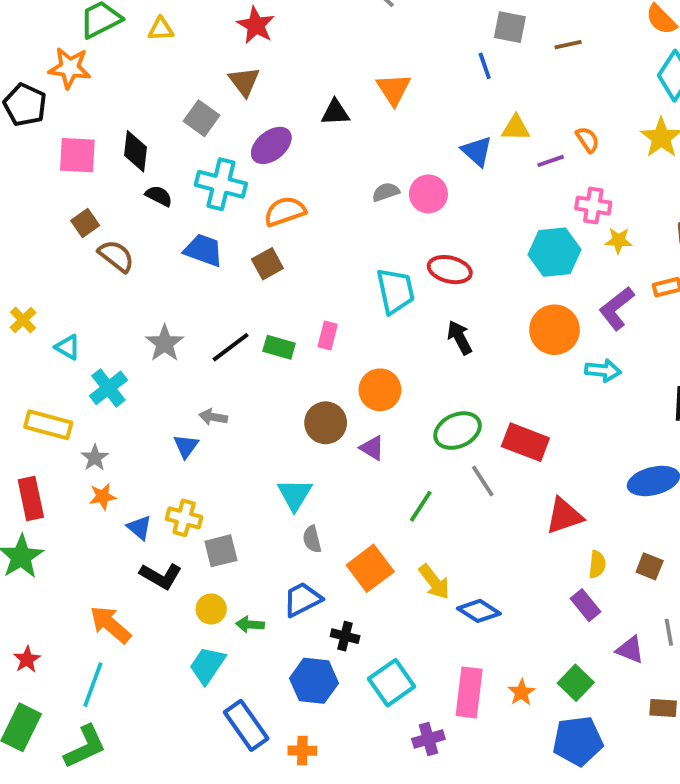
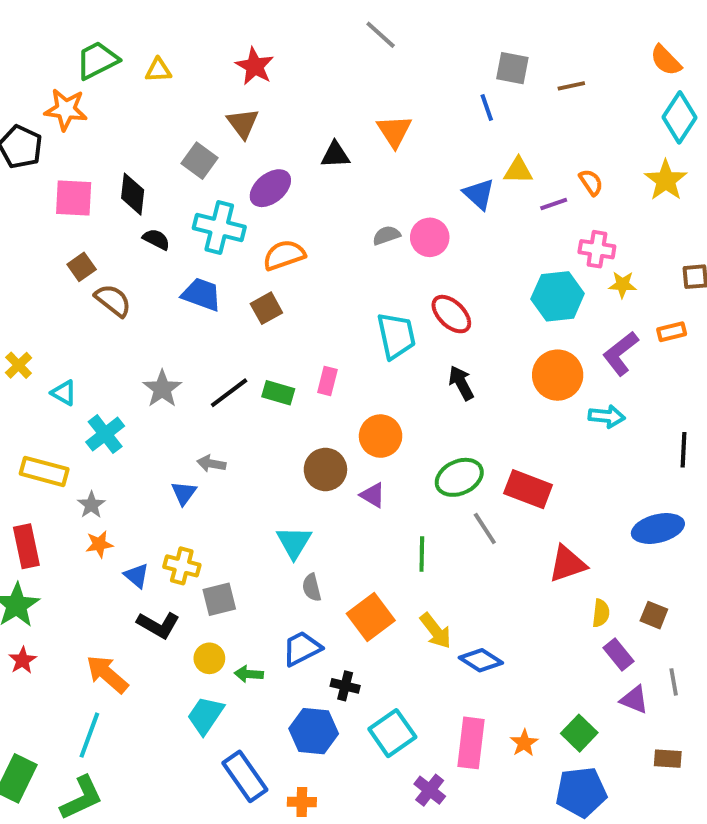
red ellipse: (450, 270) -> (451, 314), turned 30
green line: (421, 506) -> (422, 554), turned -32
purple rectangle: (586, 605) -> (619, 654), moved
red star: (27, 659) -> (22, 660), moved
purple cross: (428, 739) -> (430, 790), turned -36

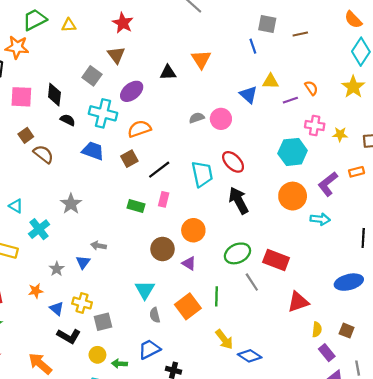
yellow star: (622, 285) -> (340, 134), moved
black arrow: (461, 383) -> (239, 200), size x1.4
black line: (229, 393) -> (159, 170), moved
gray star: (91, 505) -> (57, 269), moved
orange square: (371, 617) -> (188, 306), moved

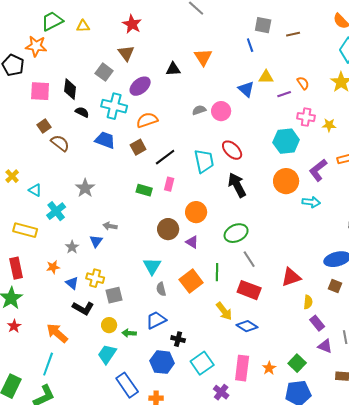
red rectangle: (276, 260) -> (249, 290), moved
brown square: (347, 331) -> (335, 286), moved

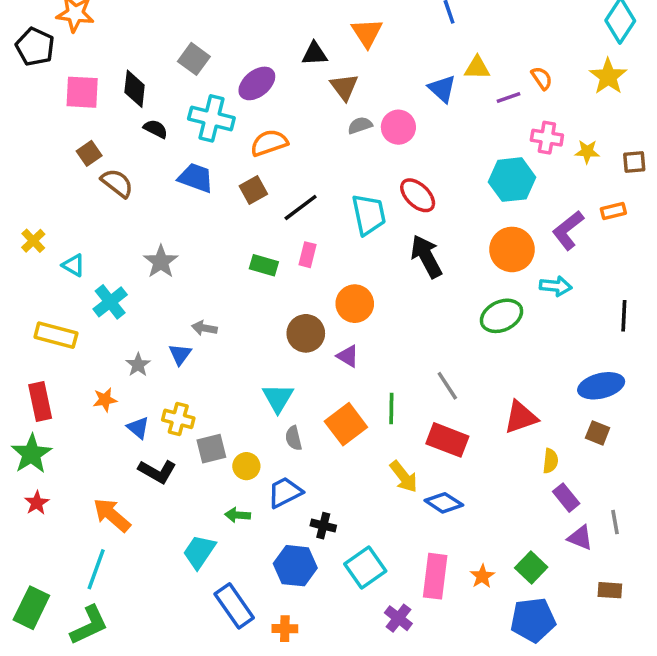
brown triangle: (126, 53) -> (344, 87), moved
green ellipse: (236, 233) -> (502, 316), moved
yellow circle: (109, 325) -> (246, 466), moved

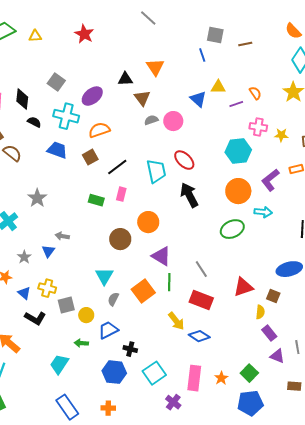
purple triangle: (348, 356) -> (161, 256), moved, size x1.5
brown square: (598, 433) -> (273, 296), moved
gray semicircle: (294, 438) -> (113, 299), turned 40
blue rectangle: (234, 606) -> (67, 407), moved

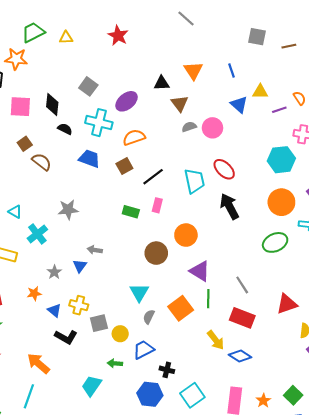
blue line: (202, 55) -> (232, 71), moved
gray star: (37, 198) -> (68, 210), turned 30

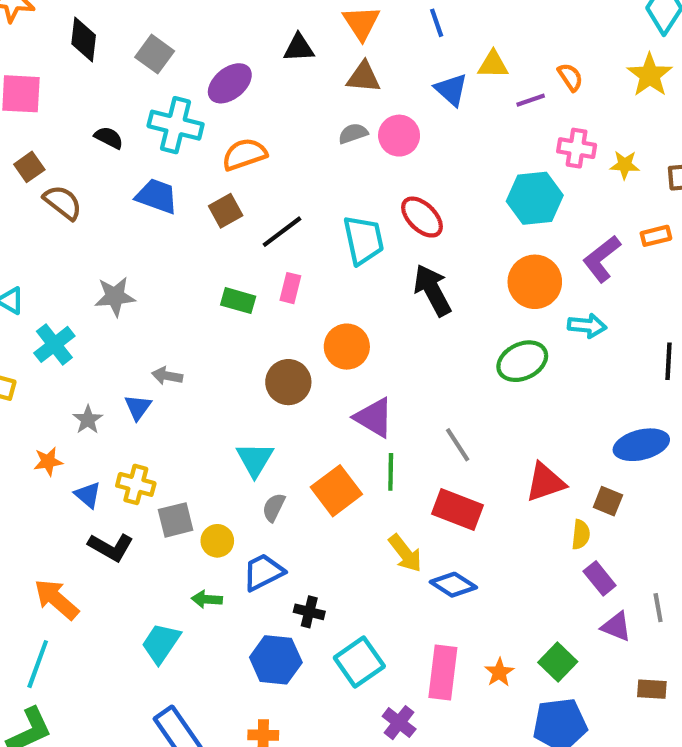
brown triangle: (180, 103) -> (364, 77), moved, turned -48
black diamond: (52, 105) -> (84, 39), moved

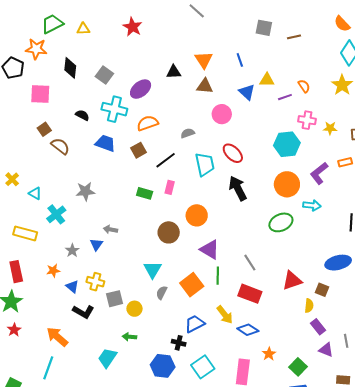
gray semicircle: (353, 133) -> (188, 133), moved
blue trapezoid: (263, 572) -> (195, 324), moved
orange star: (499, 672) -> (269, 354), moved

